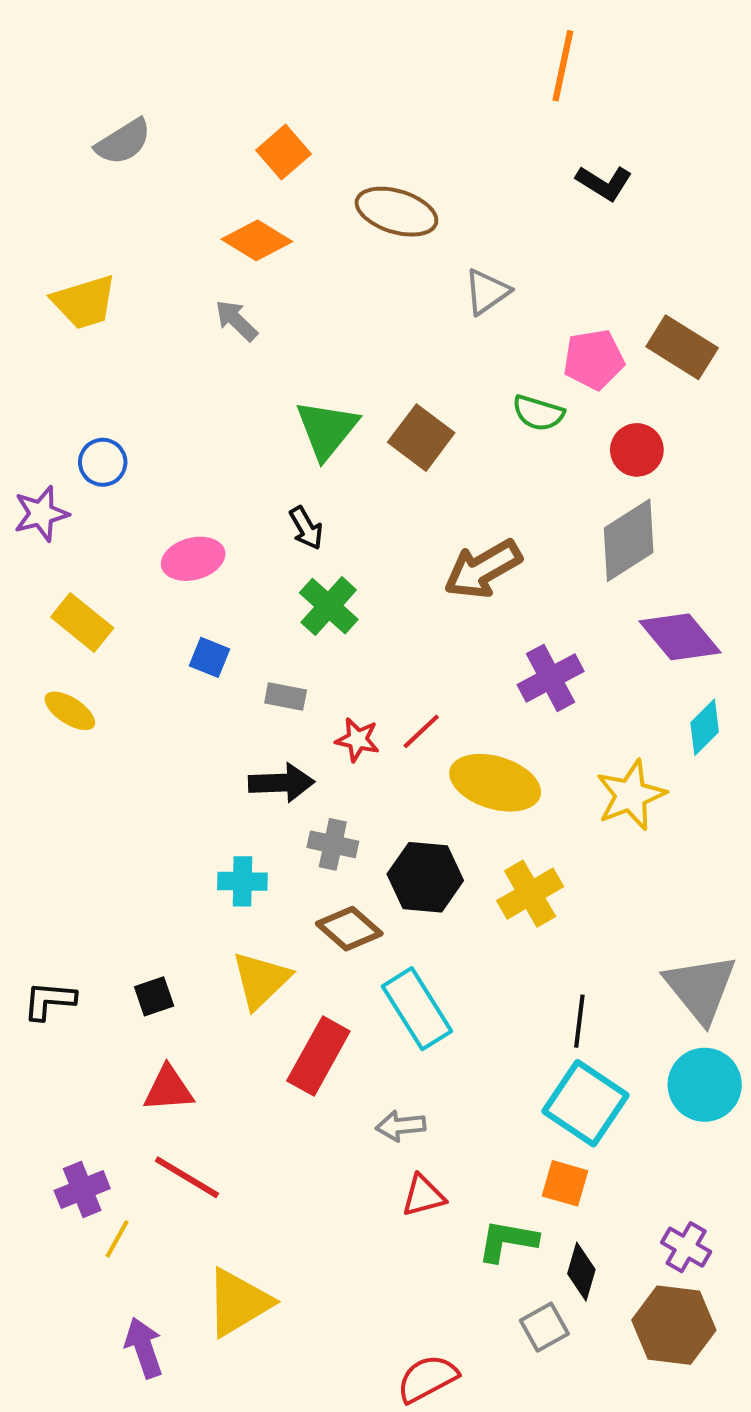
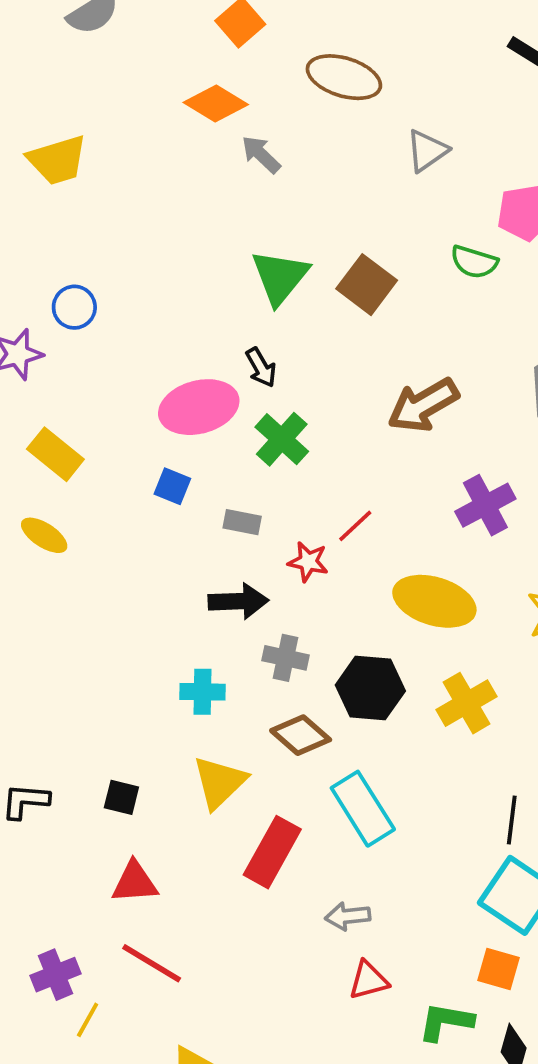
gray arrow: (236, 320) -> (261, 154), moved
pink ellipse: (193, 559) -> (199, 407), moved, size x1.4
red line: (421, 731) -> (355, 526), moved
black square: (154, 996) -> (121, 797), turned 33

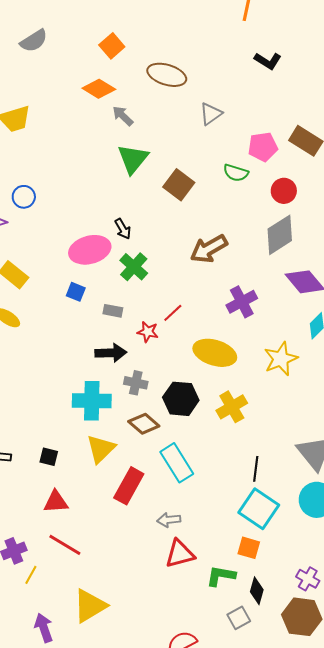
green triangle: (280, 277) -> (133, 159), moved
cyan cross: (203, 692) -> (92, 401), size x1.6
red triangle: (368, 980) -> (180, 554), size x1.4

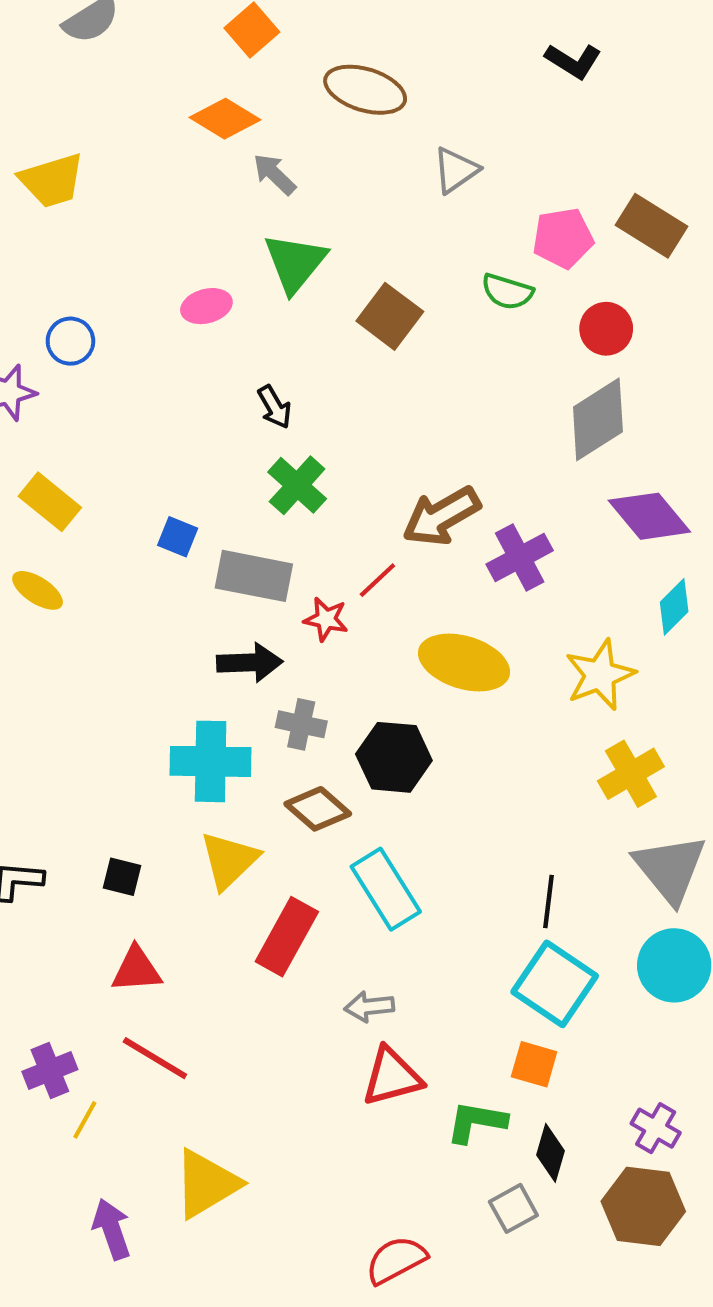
brown arrow: (209, 249) -> (441, 516), moved
pink ellipse: (90, 250) -> (206, 306), moved, size x0.6
gray rectangle: (113, 311) -> (254, 576), size x1.8
yellow cross: (232, 407) -> (631, 774), moved

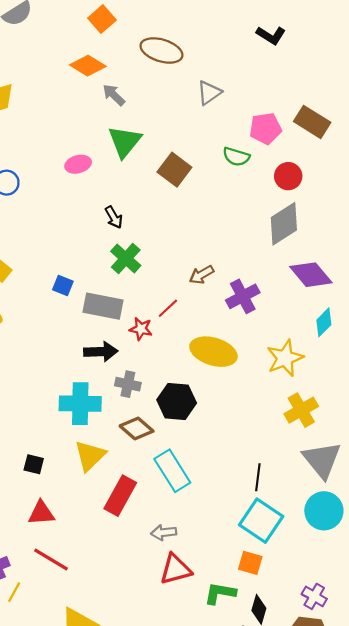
brown arrow: (441, 516) -> (202, 275), size x0.6

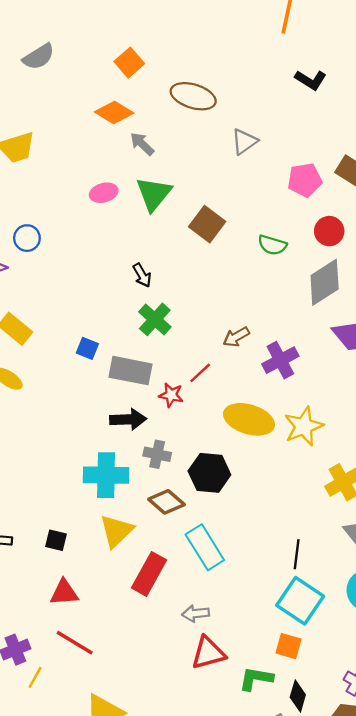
green semicircle: (236, 157) -> (272, 245), moved
pink ellipse: (78, 164) -> (104, 193), moved
yellow star: (285, 358) -> (304, 426), moved

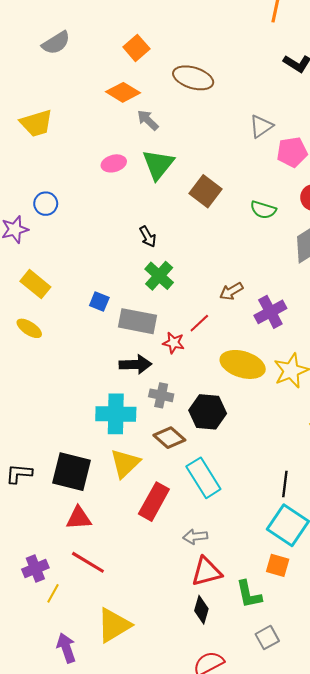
gray triangle: (244, 142) -> (261, 126), moved
black square: (56, 540) -> (71, 472), size x2.0
green L-shape: (256, 679) -> (249, 594), turned -112
black diamond: (298, 696) -> (201, 610), moved

